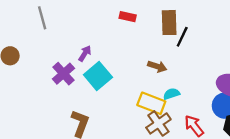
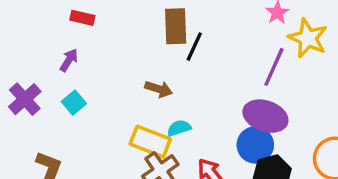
red rectangle: (128, 17) -> (82, 18), moved
purple arrow: (85, 53) -> (69, 60), moved
cyan square: (98, 76) -> (74, 103), size x0.6

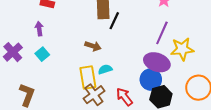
yellow star: (308, 38) -> (182, 49), moved, turned -30
purple arrow: (69, 60) -> (39, 29), turned -40
yellow rectangle: (150, 142) -> (88, 77), turned 60

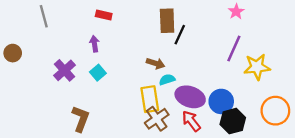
purple ellipse: (157, 62) -> (190, 97), moved
cyan semicircle: (105, 69) -> (167, 80), moved

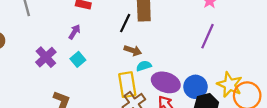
black line: (180, 35) -> (125, 23), moved
purple arrow: (94, 44) -> (74, 32), turned 40
yellow star: (257, 67) -> (230, 85), moved, turned 30

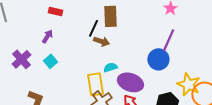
brown arrow: (133, 51) -> (101, 41), moved
blue circle: (195, 87) -> (158, 59), moved

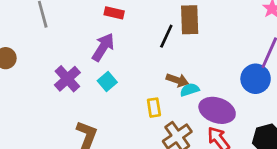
purple arrow: (47, 36) -> (103, 47), size x1.5
brown arrow: (101, 41) -> (177, 80), moved
yellow rectangle: (95, 84) -> (154, 108), moved, size x0.6

